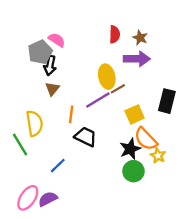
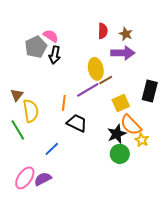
black arrow: (50, 65) -> (55, 55), moved
brown triangle: (52, 89) -> (17, 95), moved

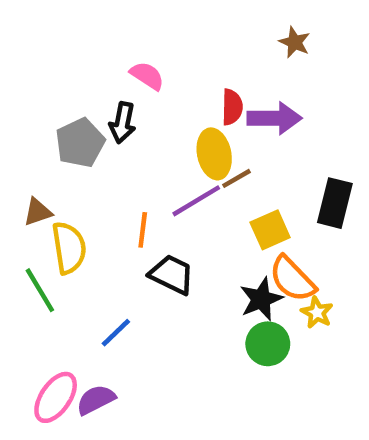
red semicircle: (103, 31) -> (232, 107), moved
brown star: (126, 34) -> (295, 42), moved
pink semicircle: (51, 36) -> (147, 76), moved
gray pentagon: (36, 47) -> (80, 143), moved
brown triangle: (17, 95) -> (38, 212), turned 32

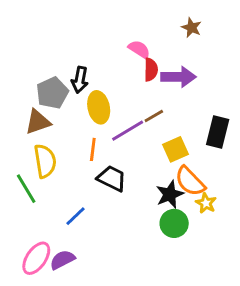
pink semicircle: (147, 76) -> (139, 49), moved
yellow ellipse: (214, 154) -> (99, 107), moved
brown triangle: (38, 212) -> (38, 122), moved, size x1.4

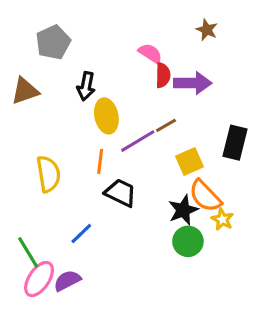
gray pentagon: (52, 93) -> (53, 42), moved
brown triangle: (38, 122) -> (25, 91), moved
green line: (26, 189) -> (28, 252), moved

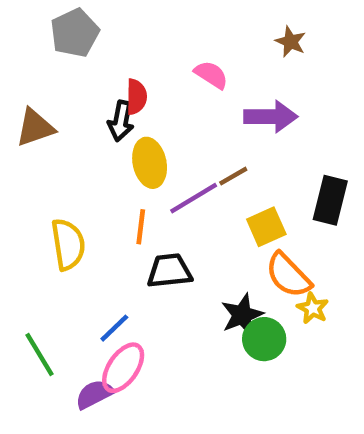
gray pentagon: (53, 42) -> (75, 33), moved
red semicircle: (163, 75) -> (136, 97), moved
black trapezoid: (121, 193) -> (169, 271), turned -32
black star: (183, 210) -> (242, 315), moved
pink ellipse: (39, 279) -> (123, 368), moved

